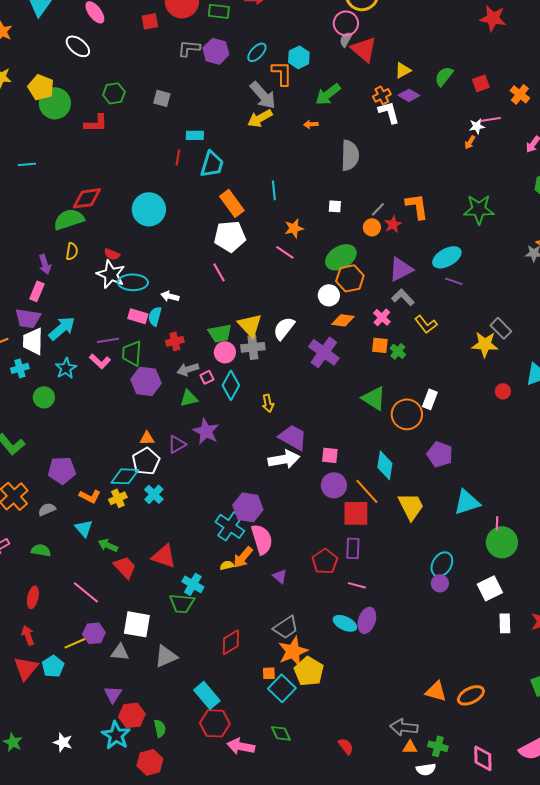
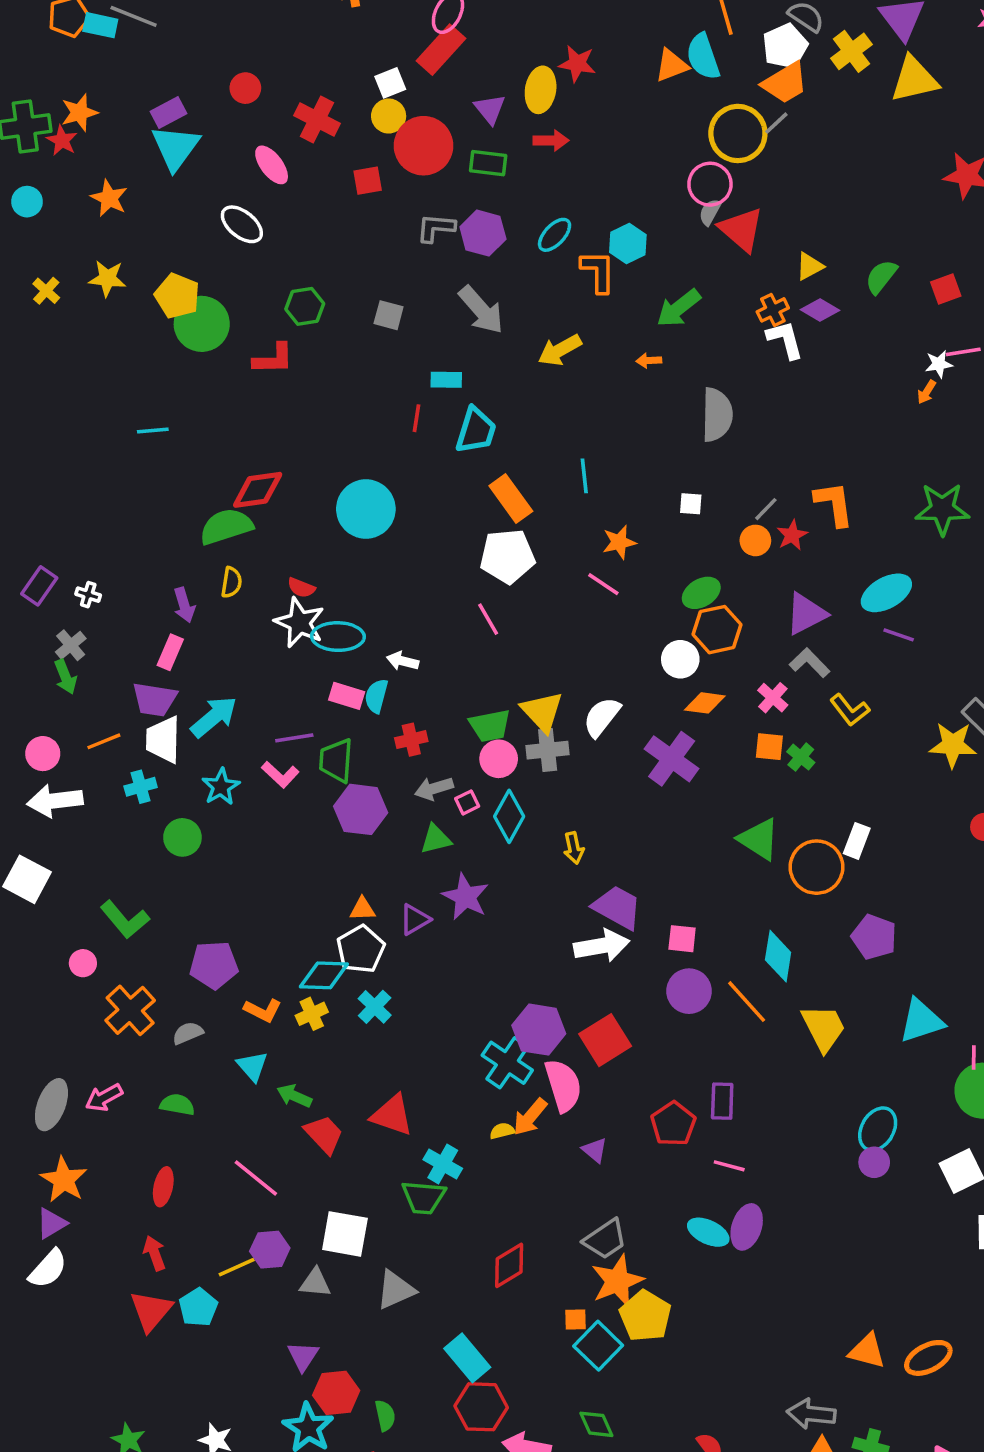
gray arrow: (263, 95) -> (481, 310), moved
green ellipse: (341, 257) -> (701, 593), size x0.7
red square: (356, 513) -> (605, 1040), moved, turned -32

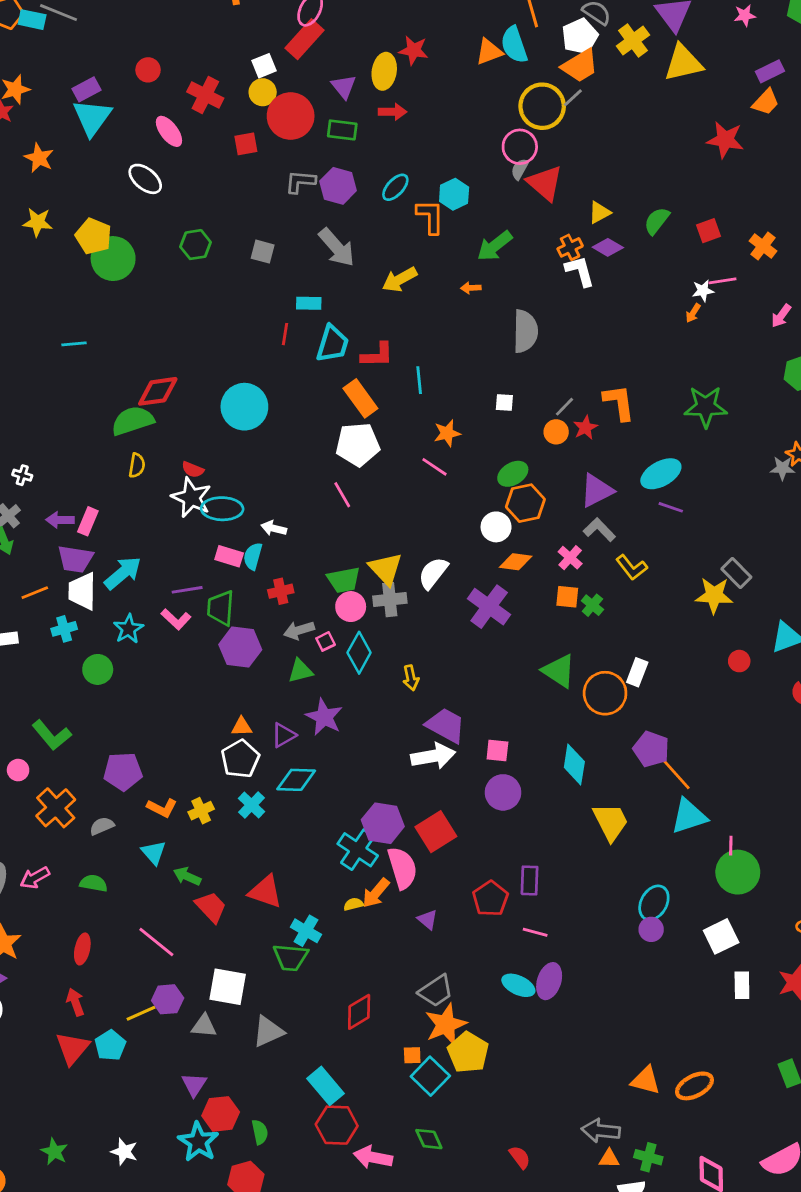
red L-shape: (273, 359) -> (377, 355), moved
purple arrow: (184, 605) -> (60, 520), moved, turned 108
cyan diamond: (324, 975) -> (296, 780), moved
orange line: (747, 1002) -> (675, 773), moved

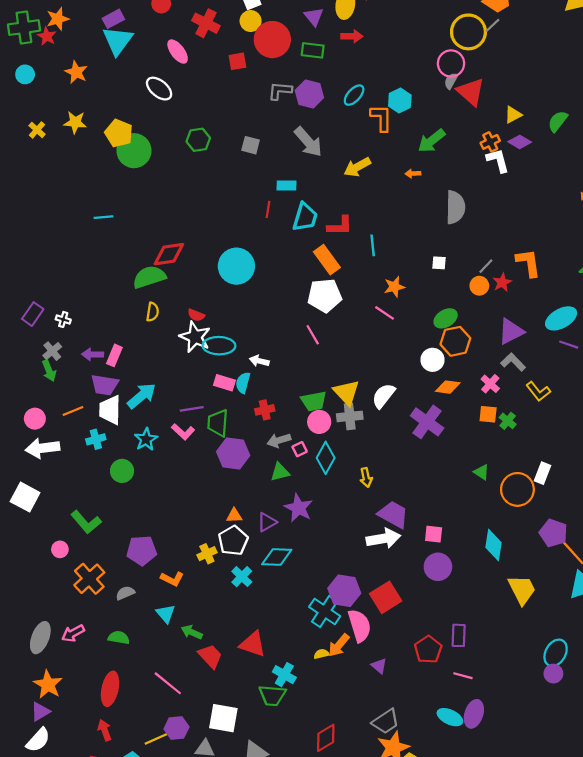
green triangle: (559, 671) -> (482, 472), size x0.6
yellow cross: (201, 811) -> (207, 554), moved
red ellipse: (82, 949) -> (110, 689), size x1.4

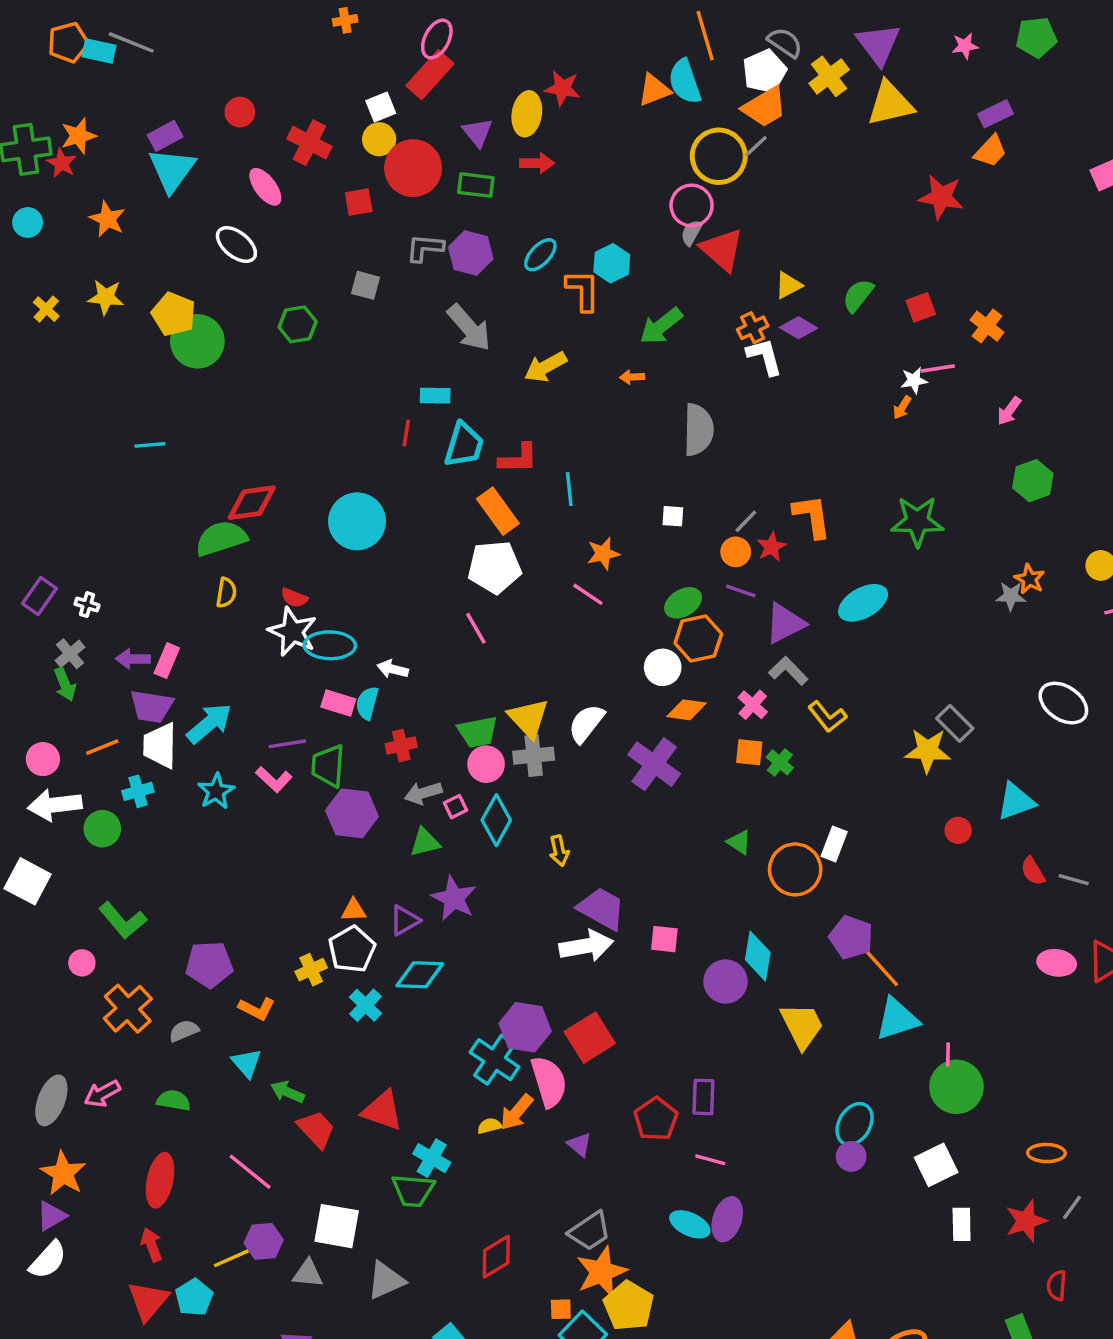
gray square: (251, 145) -> (365, 285), moved
purple line: (569, 345) -> (741, 591), moved
green circle: (122, 471) -> (102, 829), moved
purple circle: (438, 567) -> (725, 982), moved

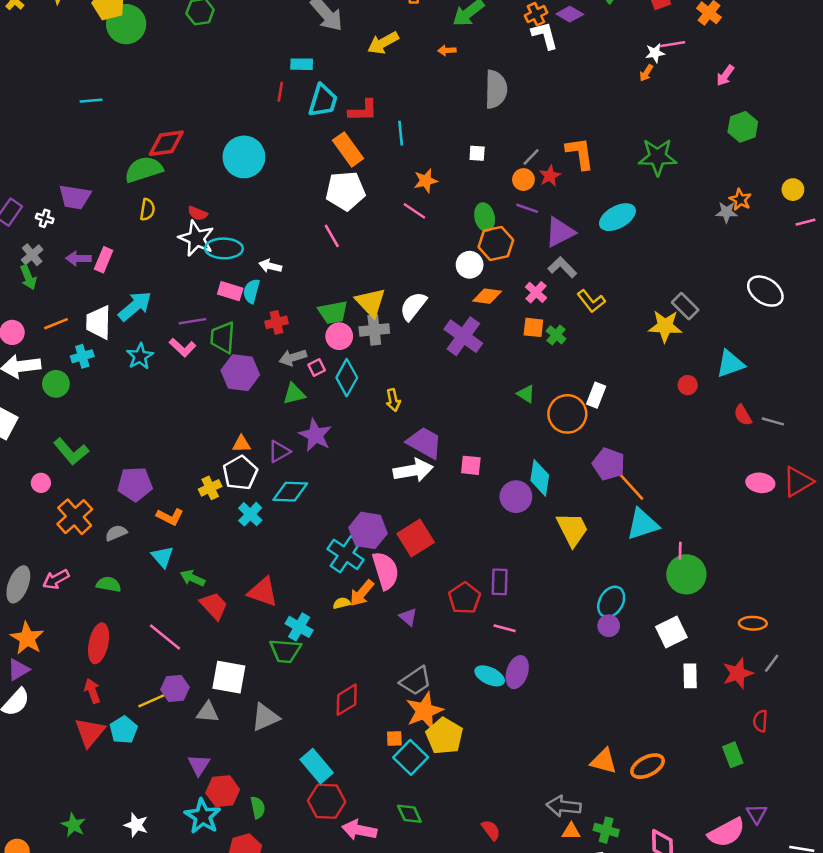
green ellipse: (683, 603) -> (485, 217), turned -72
purple trapezoid: (152, 706) -> (75, 197), moved

